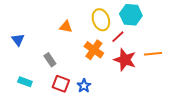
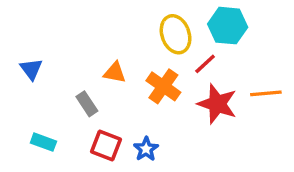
orange triangle: (66, 27) -> (115, 73), moved

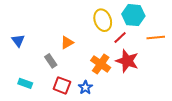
orange triangle: (115, 73) -> (67, 43), turned -40
orange cross: (163, 86) -> (101, 64), moved
orange line: (266, 93) -> (156, 37), moved

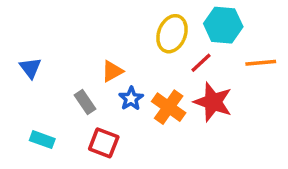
yellow ellipse: (103, 20) -> (172, 34), turned 40
blue star: (85, 87) -> (131, 99), moved

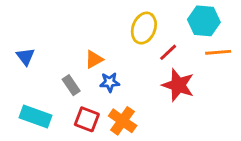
cyan hexagon: (223, 25) -> (204, 21), moved
blue star: (131, 99) -> (110, 82), turned 30
orange cross: (169, 107) -> (123, 121), moved
cyan rectangle: (42, 140) -> (35, 116), size x1.5

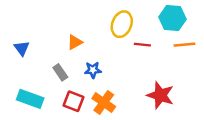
red line: (168, 52) -> (142, 45), turned 49
orange triangle: (94, 59) -> (75, 42), moved
red star: (178, 85) -> (160, 95), moved

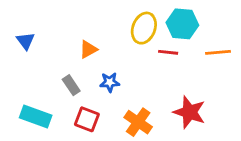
cyan hexagon: (172, 18) -> (182, 24), moved
blue triangle: (22, 48) -> (26, 41), moved
orange cross: (104, 102) -> (138, 122), moved

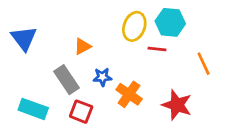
blue triangle: (26, 41) -> (24, 38), size x1.5
orange line: (218, 52) -> (204, 64), moved, turned 70
gray rectangle: (71, 85) -> (66, 80), size x1.5
orange cross: (138, 122) -> (129, 94), moved

